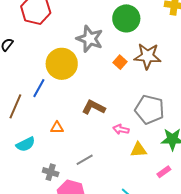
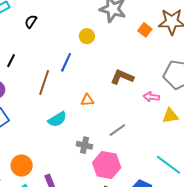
yellow circle: (62, 64) -> (87, 36), size x0.5

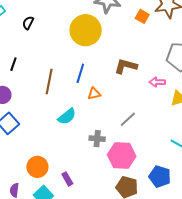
yellow circle: (87, 36) -> (86, 30), size x2.0
blue line: (66, 62) -> (80, 73), moved

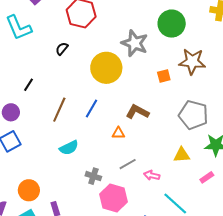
orange square: (142, 16) -> (164, 76), moved, turned 32
black semicircle: (28, 23) -> (62, 49), moved
pink arrow: (157, 82) -> (152, 175), moved
orange triangle: (94, 94) -> (118, 133), moved

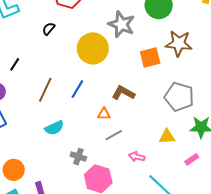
orange square: (164, 76) -> (150, 57), size x1.5
gray line: (128, 164) -> (114, 135), moved

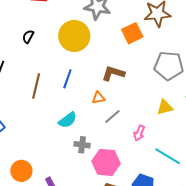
black semicircle: (49, 29) -> (28, 37), moved
cyan semicircle: (54, 128) -> (68, 120), moved
pink arrow: (137, 157) -> (139, 133), turned -70

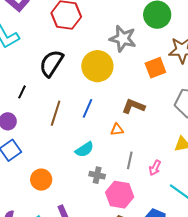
black semicircle: (28, 37) -> (51, 63), size x2.0
gray line: (112, 117) -> (130, 160), moved, turned -42
orange circle: (21, 171) -> (41, 180), moved

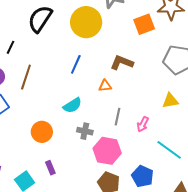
brown line: (56, 113) -> (26, 77), moved
orange circle: (41, 180) -> (42, 132), moved

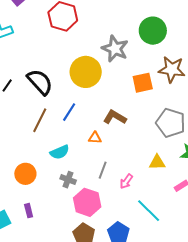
black semicircle: (40, 19) -> (40, 82), moved, turned 96
brown line: (26, 77) -> (40, 120), moved

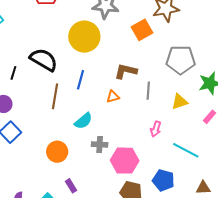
gray line: (103, 170) -> (148, 91), moved

